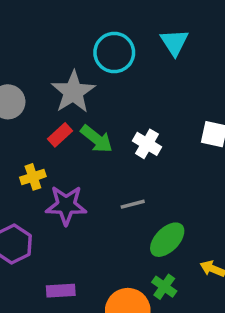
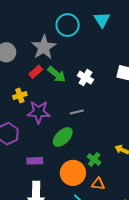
green ellipse: (167, 240) -> (63, 137), moved

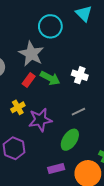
purple rectangle: (35, 161) -> (56, 168), moved

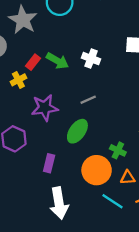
gray star: (31, 54) -> (23, 20), moved
yellow cross: (18, 107) -> (18, 80), moved
purple rectangle: (56, 168) -> (49, 163), moved, turned -63

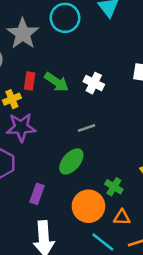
red rectangle: (33, 62) -> (30, 81), turned -35
purple star: (45, 108) -> (21, 127), moved

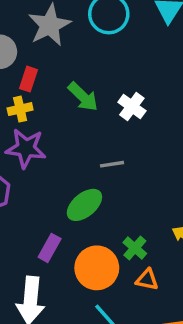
red rectangle: (30, 81) -> (28, 79), moved
purple rectangle: (37, 194) -> (50, 248), moved
orange triangle: (122, 217) -> (147, 280), moved

